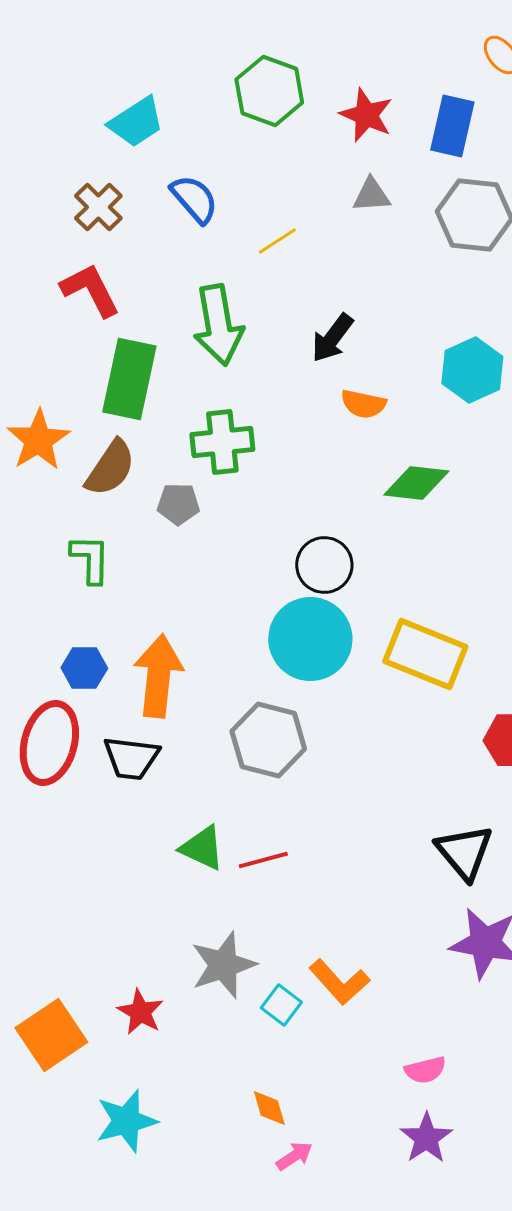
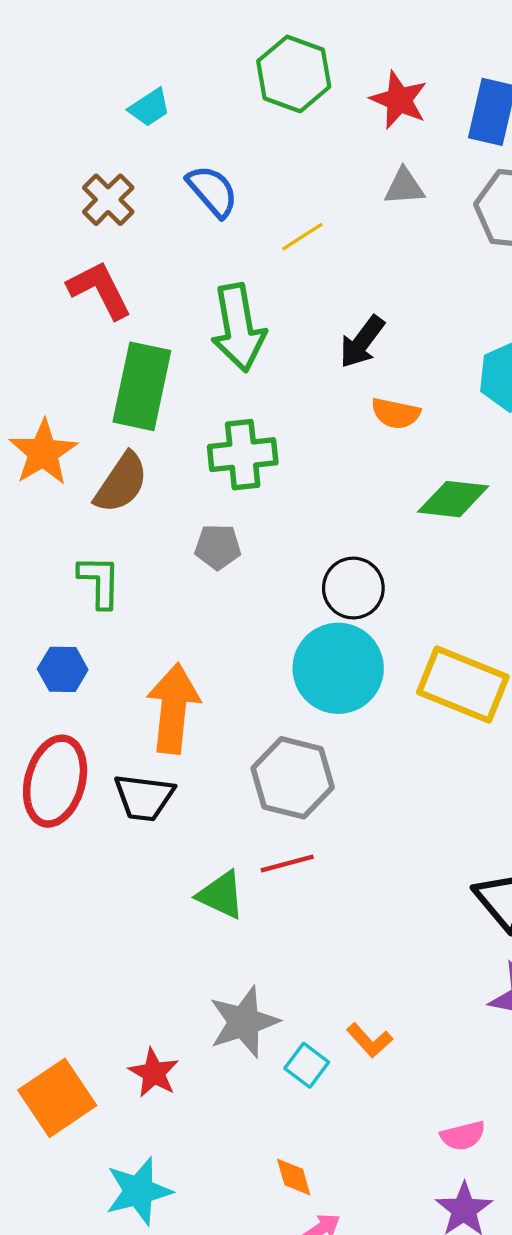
cyan trapezoid: (136, 122) -> (149, 108), size x0.7
gray pentagon: (178, 504) -> (218, 547), moved
blue hexagon: (84, 668) -> (63, 669), moved
red line: (263, 860) -> (287, 864), moved
orange L-shape: (339, 982) -> (370, 1040), size x0.7

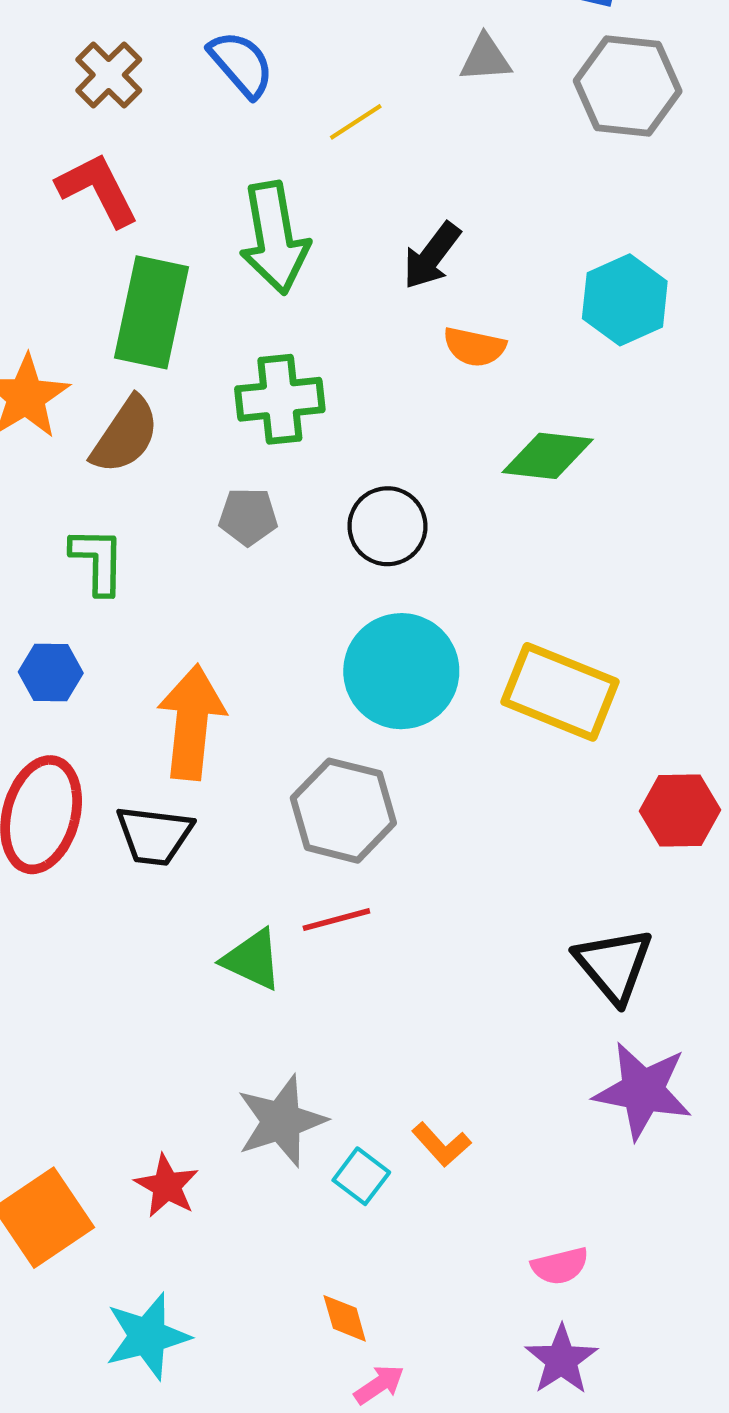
black circle: (353, 588) -> (387, 526), moved

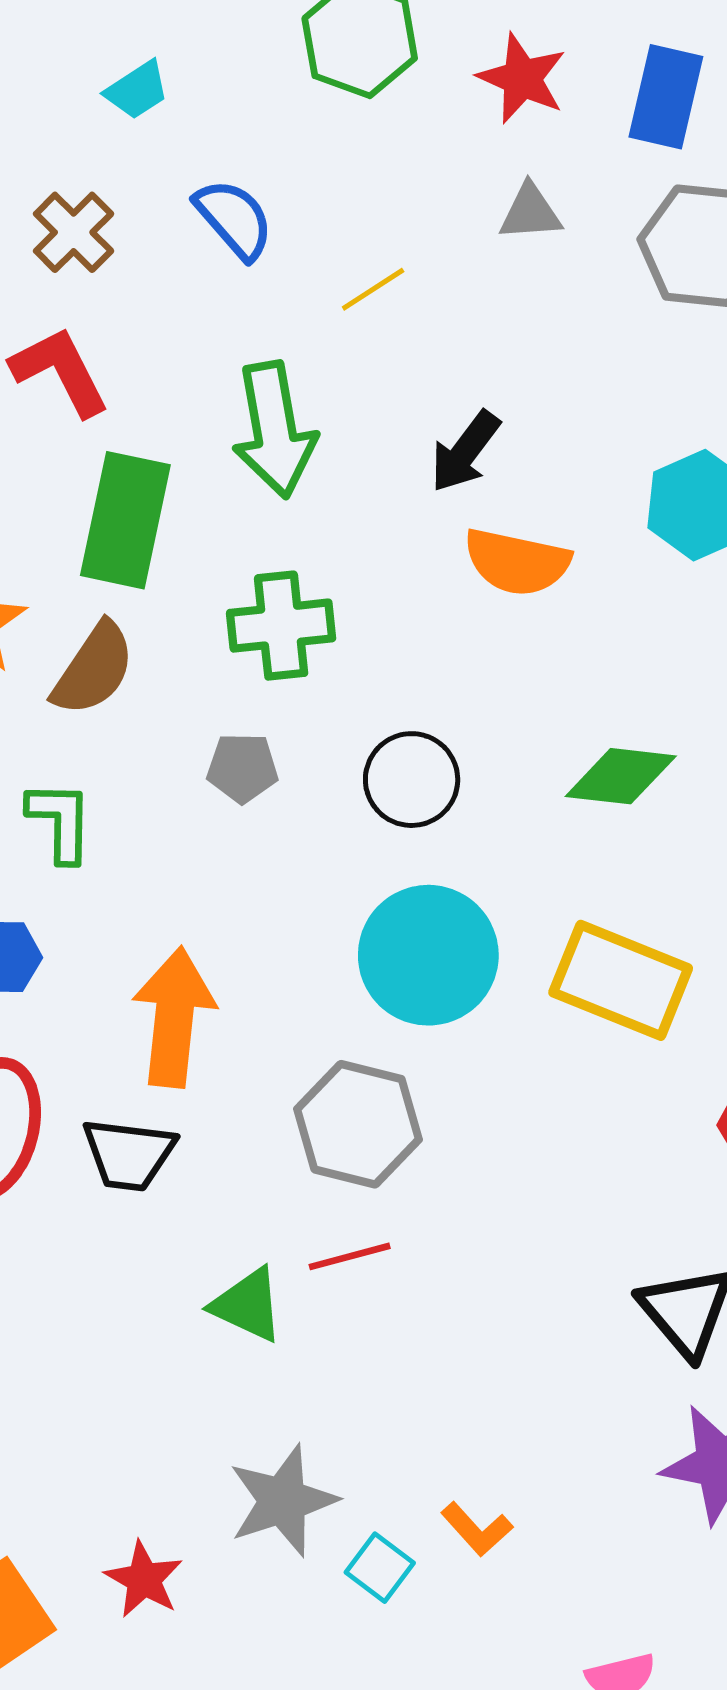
orange semicircle: (474, 347) -> (517, 562), size x1.4
green diamond: (548, 456) -> (621, 776), moved

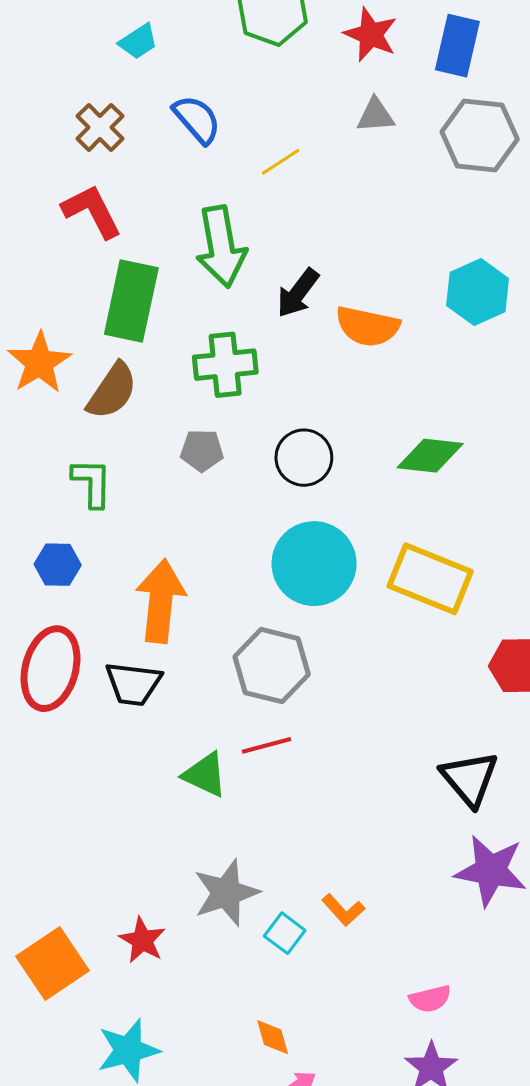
black arrow: (465, 452) -> (298, 293), moved

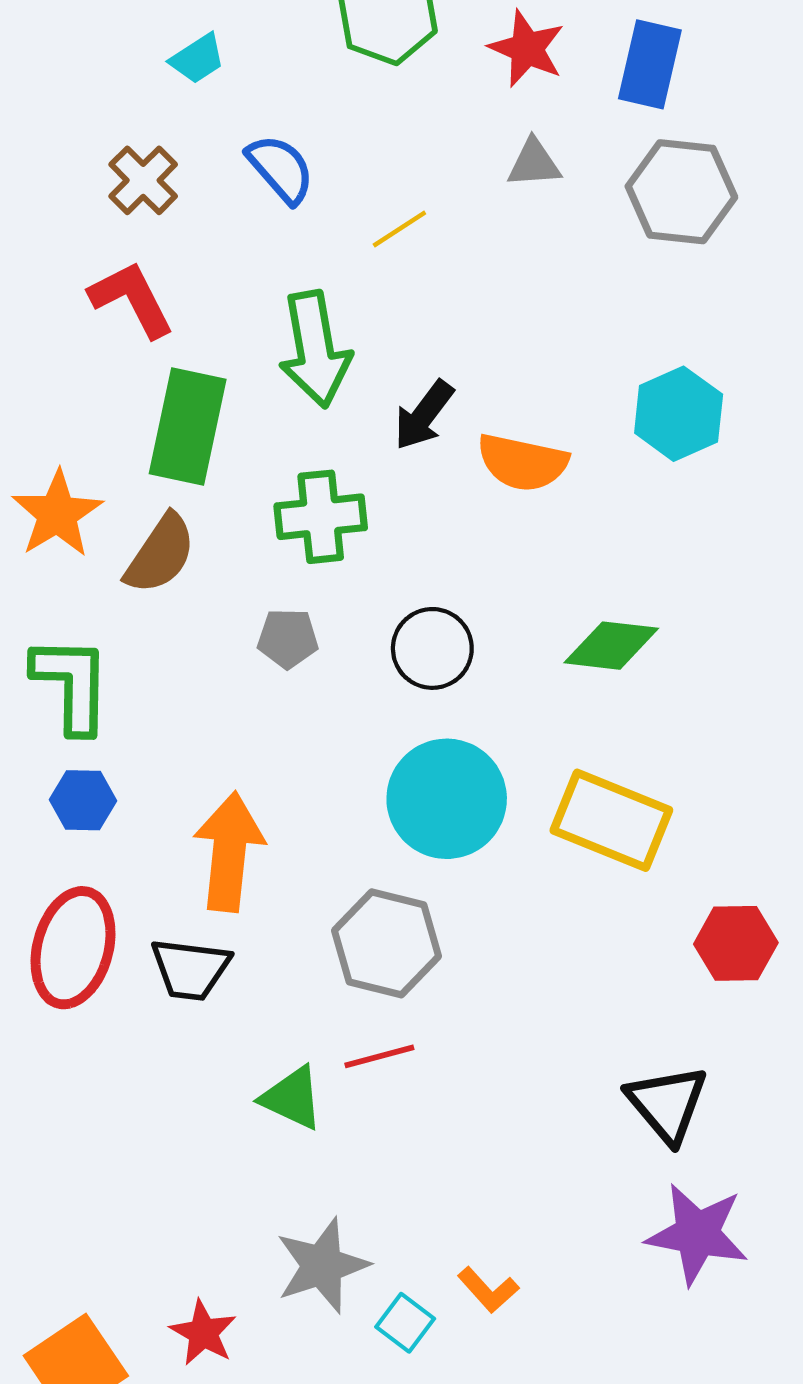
green L-shape: (92, 483) -> (72, 684), moved, size x1.4

